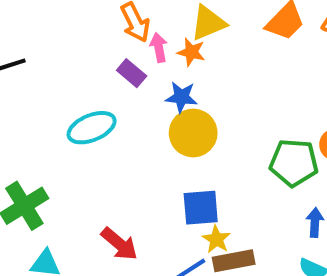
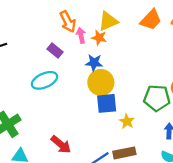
purple rectangle: (132, 73) -> (55, 51), moved
blue square: (201, 208) -> (107, 103), moved
yellow star: (216, 239) -> (127, 121), moved

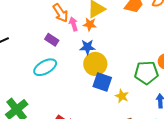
blue square: (107, 103) -> (102, 82), turned 30

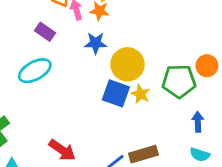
yellow circle: (95, 64) -> (127, 64), moved
yellow star: (122, 96) -> (140, 94), moved

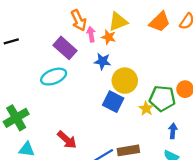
purple rectangle: (45, 32) -> (65, 48), size x1.5
yellow star: (140, 94) -> (146, 109), moved

